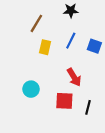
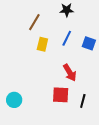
cyan circle: (31, 89) -> (14, 100), moved

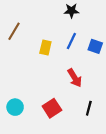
brown line: (34, 22) -> (14, 31), moved
red square: (61, 95) -> (52, 108), moved, turned -36

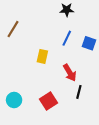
yellow rectangle: (45, 47) -> (42, 56), moved
black line: (89, 108) -> (79, 92), moved

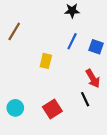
red arrow: (70, 73) -> (93, 78), moved
black line: (79, 92) -> (85, 99), turned -40

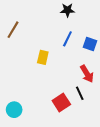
cyan circle: (15, 108) -> (14, 110), moved
red square: (52, 109) -> (61, 102), moved

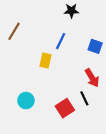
blue line: (67, 39) -> (61, 41), moved
cyan circle: (14, 110) -> (26, 101), moved

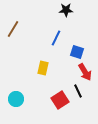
blue square: (95, 46) -> (77, 52), moved
yellow rectangle: (45, 61) -> (43, 68), moved
cyan circle: (26, 101) -> (16, 99), moved

